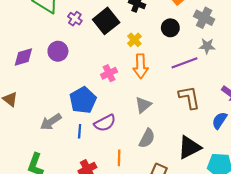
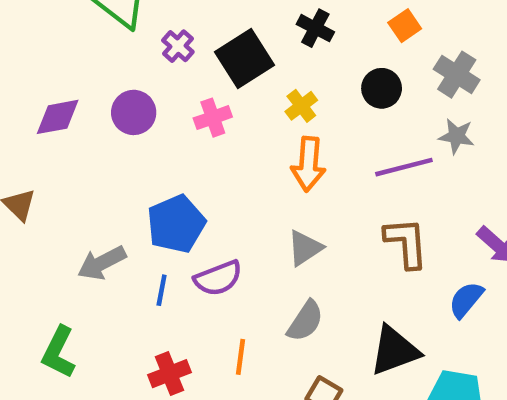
pink cross: (109, 73) -> (213, 118), moved

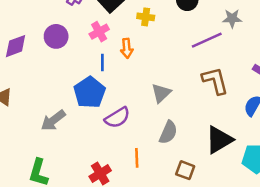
yellow cross: (301, 106) -> (146, 17), turned -35
orange arrow: (308, 164) -> (127, 48), moved, size x0.7
blue line: (162, 290) -> (102, 62), moved

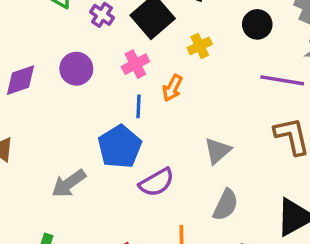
yellow cross: (146, 17) -> (200, 46), turned -35
purple line: (207, 40) -> (282, 80), turned 32
orange arrow: (127, 48) -> (172, 88), turned 30

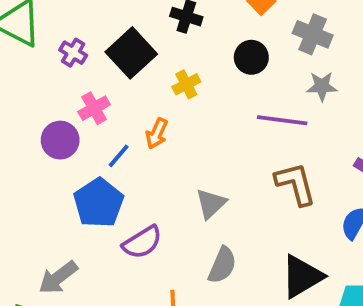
pink cross: (135, 64) -> (94, 108), moved
purple circle: (76, 69) -> (60, 140), moved
blue line: (138, 106) -> (119, 156), turned 40
gray arrow: (69, 183) -> (58, 278), moved

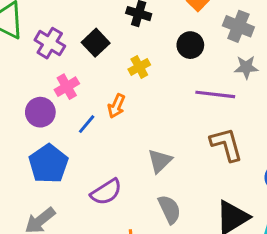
purple cross: (73, 53) -> (50, 43), size x1.4
black square: (131, 53) -> (96, 43), size x0.7
blue pentagon: (99, 203) -> (48, 164), moved
gray semicircle: (222, 265) -> (169, 209), turned -48

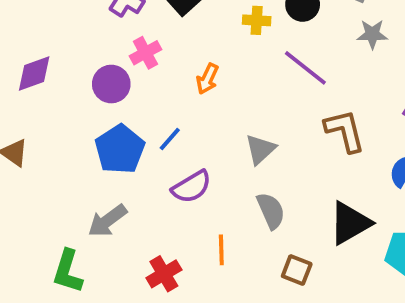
yellow cross: (139, 67) -> (257, 20), moved, turned 30
purple line: (215, 94) -> (305, 68), moved, turned 30
blue line: (87, 124) -> (170, 139), moved

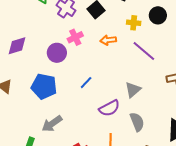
purple line: (305, 68) -> (144, 51), moved
orange arrow: (207, 79) -> (108, 40), moved, turned 56
blue pentagon: (120, 149) -> (44, 86), moved, turned -30
purple semicircle: (192, 187) -> (109, 108), moved

